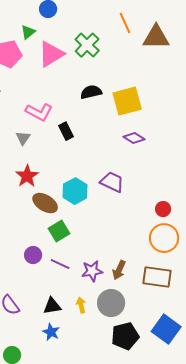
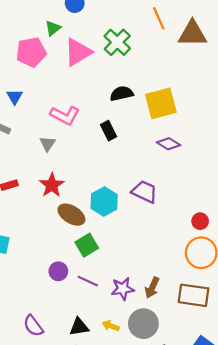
black rectangle: (66, 131) -> (109, 131), moved
yellow arrow: (81, 305) -> (111, 326), turned -56

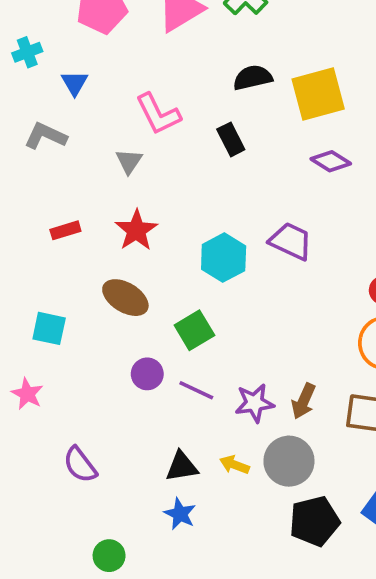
pink L-shape: (65, 115) -> (158, 114), turned 36
brown ellipse: (71, 215) -> (125, 298), moved
purple semicircle: (33, 326) -> (80, 465), moved

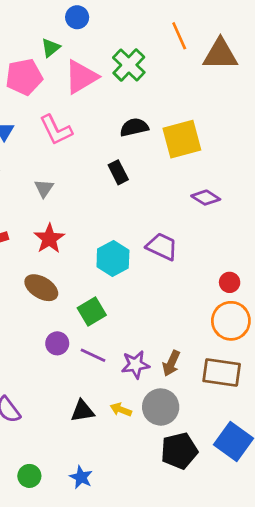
pink L-shape: (158, 114) -> (56, 130), moved
purple diamond: (331, 161) -> (206, 198), moved
blue star: (180, 514) -> (81, 477), moved

